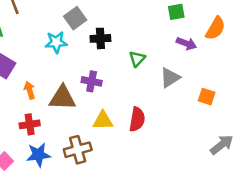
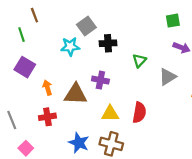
brown cross: (78, 150) -> (111, 144), moved, turned 30
blue star: (38, 155) -> (79, 143), moved, turned 30

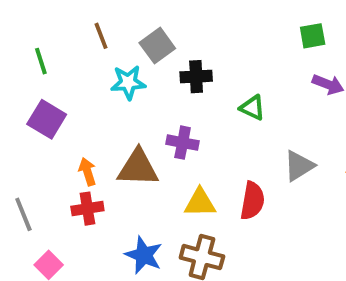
brown line: (34, 15) -> (101, 36), moved
green triangle: (139, 61) -> (252, 108), turned -48
gray triangle: (167, 77) -> (299, 166), moved
orange arrow: (47, 88) -> (87, 172), moved

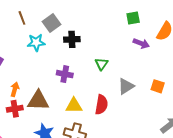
green triangle: (252, 108) -> (101, 64), moved, turned 40
brown triangle: (138, 168) -> (38, 101), moved
orange arrow: (87, 172) -> (15, 89), turned 32

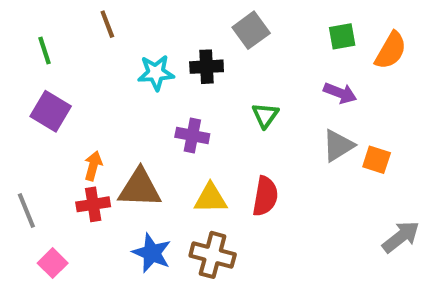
green square: (133, 18) -> (342, 36), moved
gray square: (51, 23) -> (251, 30), moved
cyan star: (36, 42) -> (156, 73), moved
purple arrow: (141, 43) -> (340, 93), moved
gray triangle: (126, 86) -> (338, 146), moved

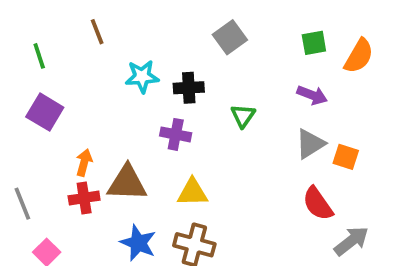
black cross: (207, 67) -> (189, 88), moved
red semicircle: (265, 196) -> (318, 204), moved, turned 135
gray arrow: (401, 237) -> (351, 241), moved

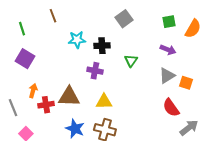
orange arrow: (84, 162) -> (33, 91), moved

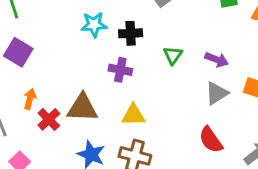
purple arrow: (168, 50) -> (217, 60), moved
gray triangle: (167, 76) -> (217, 93), moved
red cross: (46, 105) -> (49, 119), turned -35
red semicircle: (171, 108) -> (211, 140), moved

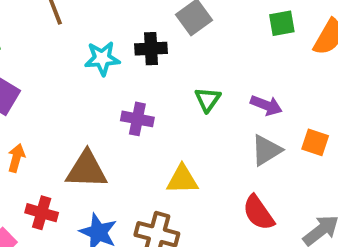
black cross: (131, 33) -> (151, 49), moved
yellow triangle: (133, 115) -> (182, 180), moved
red cross: (49, 119) -> (42, 213), moved, turned -30

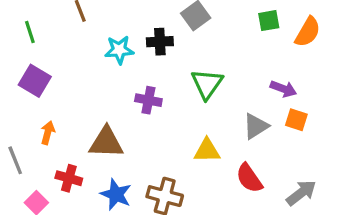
green triangle: (208, 99) -> (207, 84), size x1.5
purple arrow: (266, 105) -> (283, 89), moved
yellow triangle: (182, 180) -> (207, 151), moved

